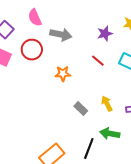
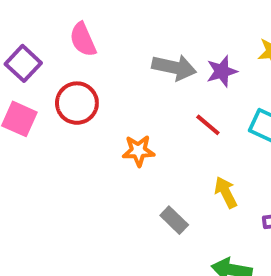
gray arrow: (61, 35) -> (174, 67), moved
yellow arrow: (107, 104) -> (226, 192), moved

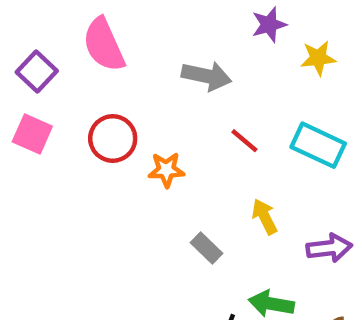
pink semicircle: (83, 40) -> (104, 45), size x1.4
purple star: (222, 71) -> (269, 25), moved
red circle: (77, 103) -> (113, 138), moved

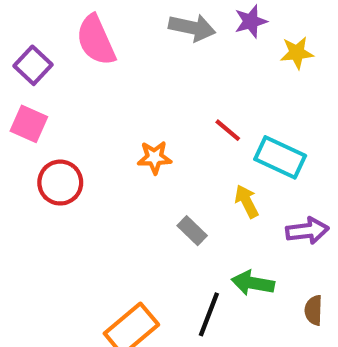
gray arrow: (206, 76) -> (192, 28), moved
red circle: (113, 138) -> (60, 183), moved
cyan rectangle: (318, 145) -> (280, 157), moved

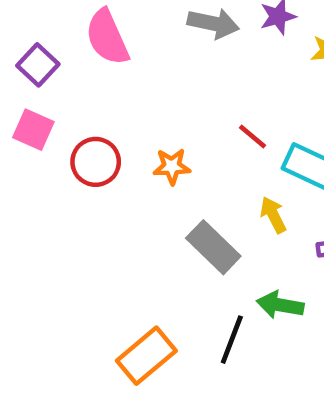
red circle: (60, 183) -> (96, 162), moved
gray rectangle: (192, 231) -> (213, 247), size x1.6

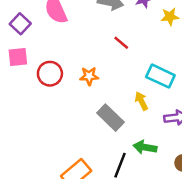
pink square: (33, 130) -> (18, 57), turned -30
red line: (253, 136) -> (121, 43), moved

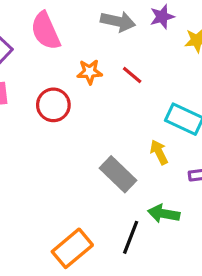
red circle: (50, 74) -> (53, 105), moved
orange star: (89, 76) -> (90, 72), moved

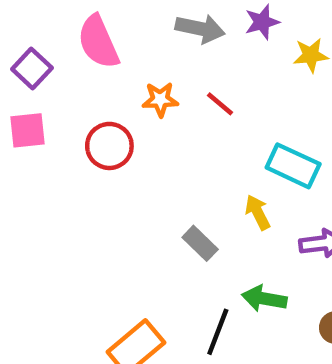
gray rectangle: (118, 174) -> (200, 243), size x0.7

